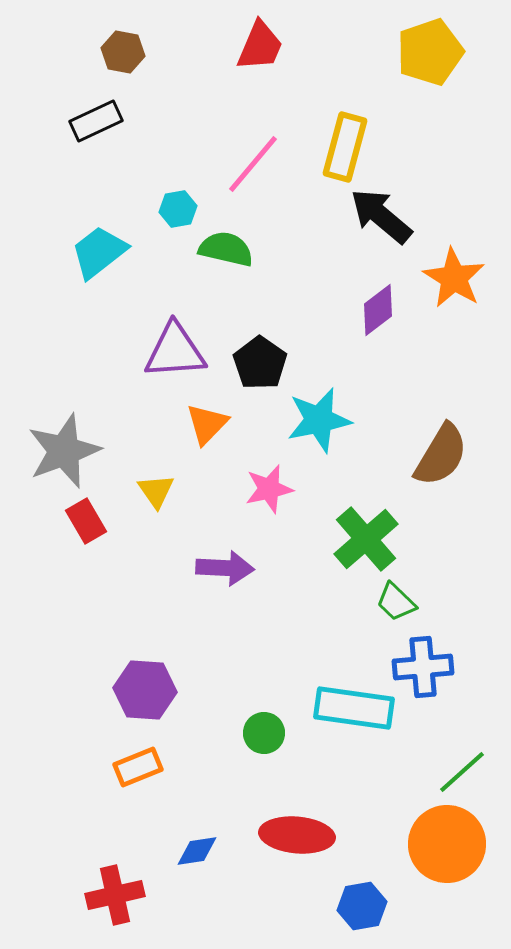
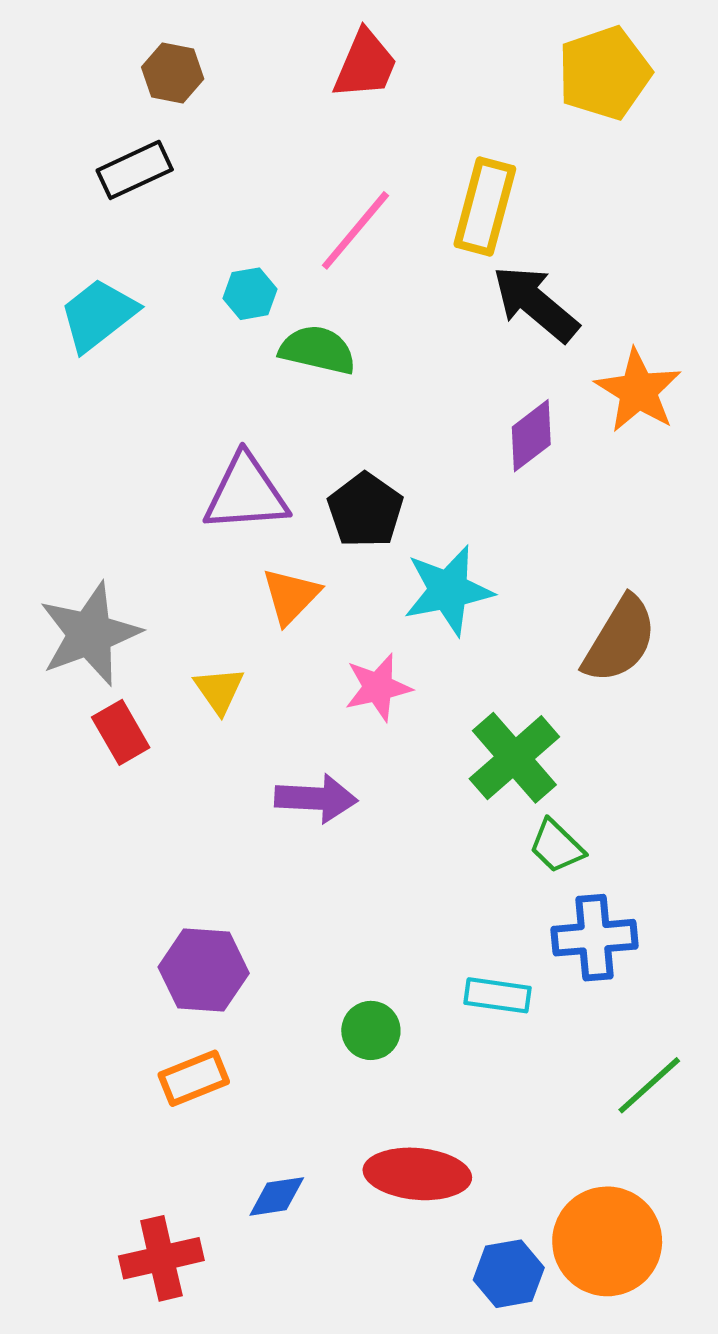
cyan trapezoid: (99, 252) -> (98, 315), moved
cyan rectangle: (354, 708) -> (498, 995), size x0.6
orange circle: (447, 844) -> (607, 1241), moved

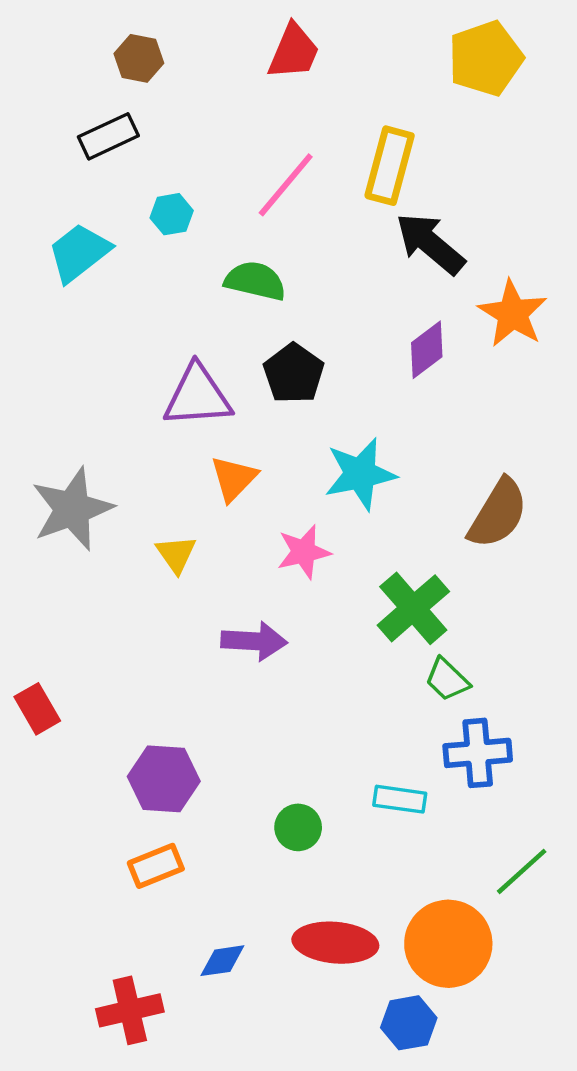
cyan hexagon: (250, 294) -> (172, 214), moved
black pentagon: (365, 510) -> (294, 373), moved
red rectangle: (121, 732) -> (37, 709), moved
orange circle: (607, 1241) -> (448, 944), moved

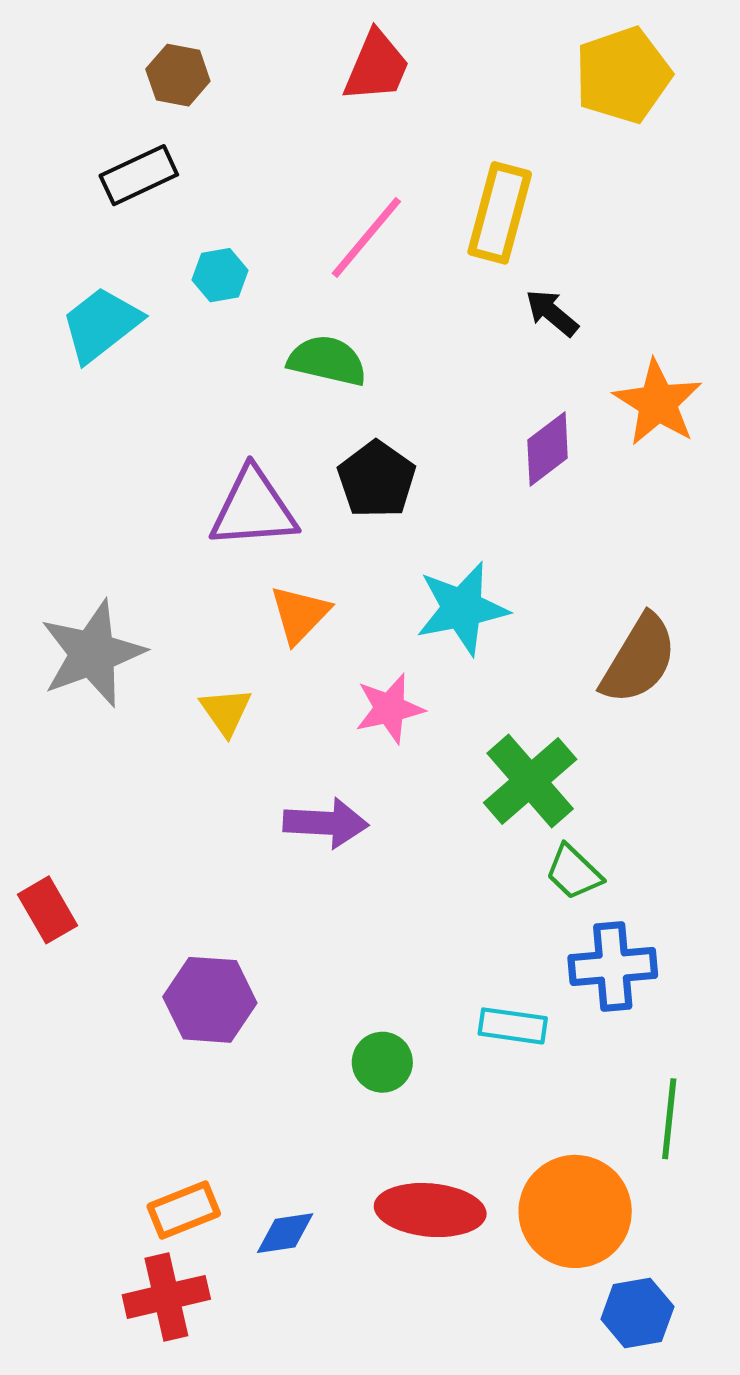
black arrow: (430, 244) -> (552, 313), size x0.6
orange rectangle: (156, 866) -> (184, 1210), moved
green line: (522, 871) -> (669, 1119), turned -42
blue hexagon: (409, 1023) -> (637, 1313), moved

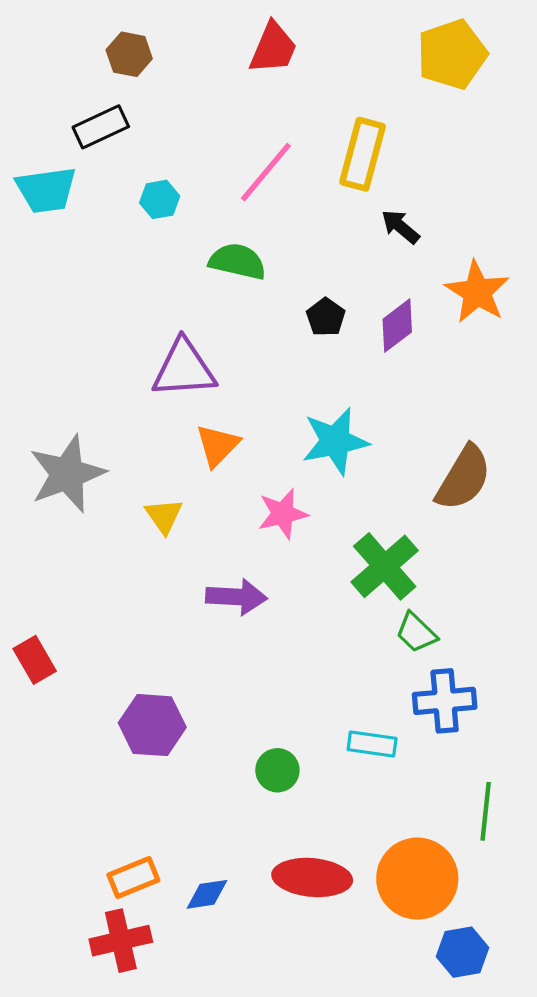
cyan trapezoid: (101, 324) -> (46, 190), moved, turned -150
black pentagon: (377, 480) -> (326, 317), moved, size x0.7

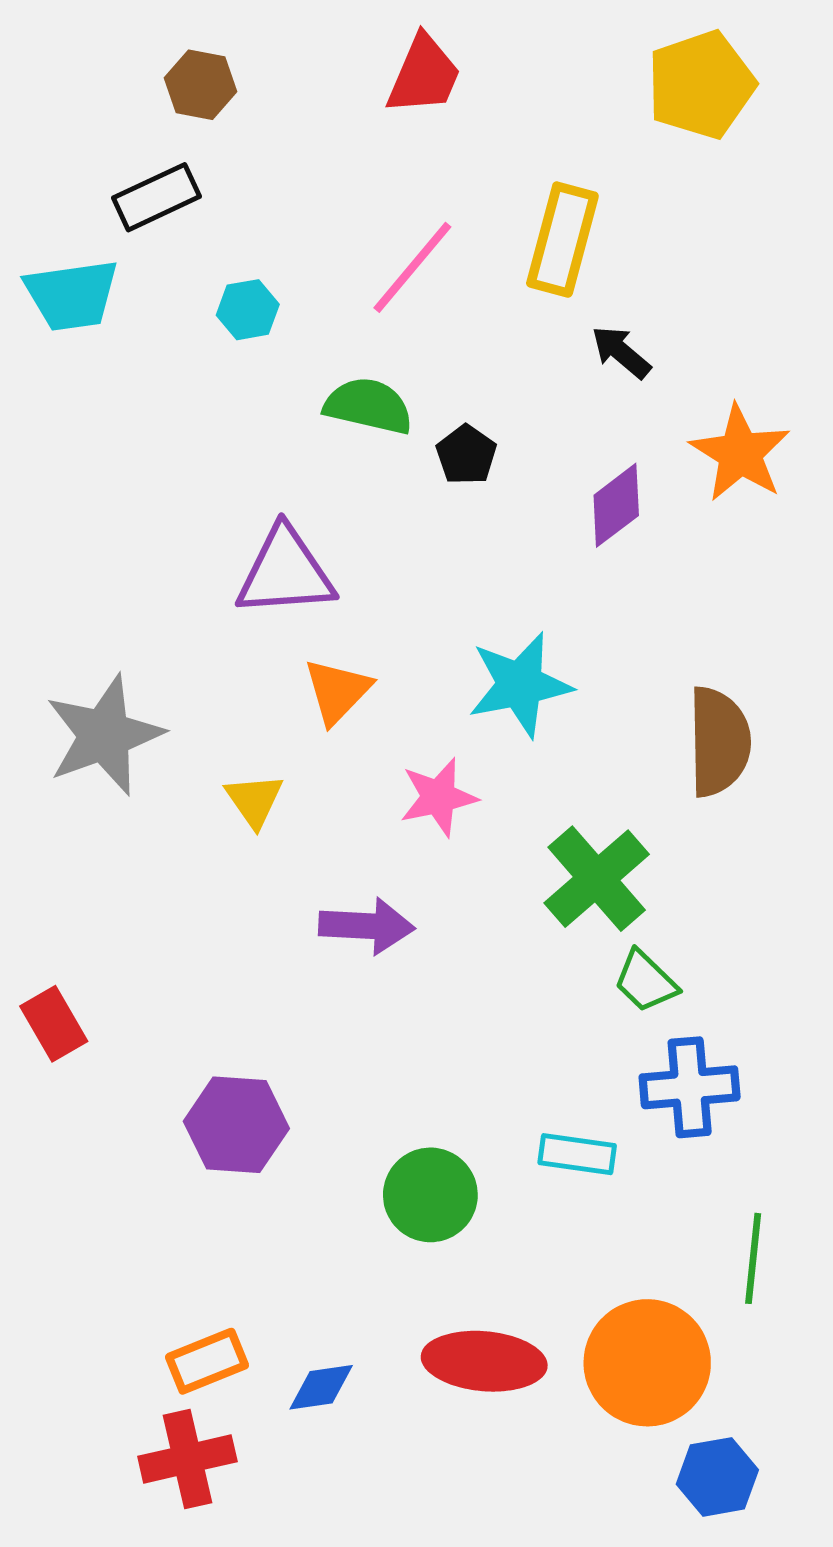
black pentagon: (326, 317) -> (466, 455), moved
brown semicircle: (464, 478) -> (719, 742), turned -32
green circle: (277, 770) -> (430, 1195), size x1.4

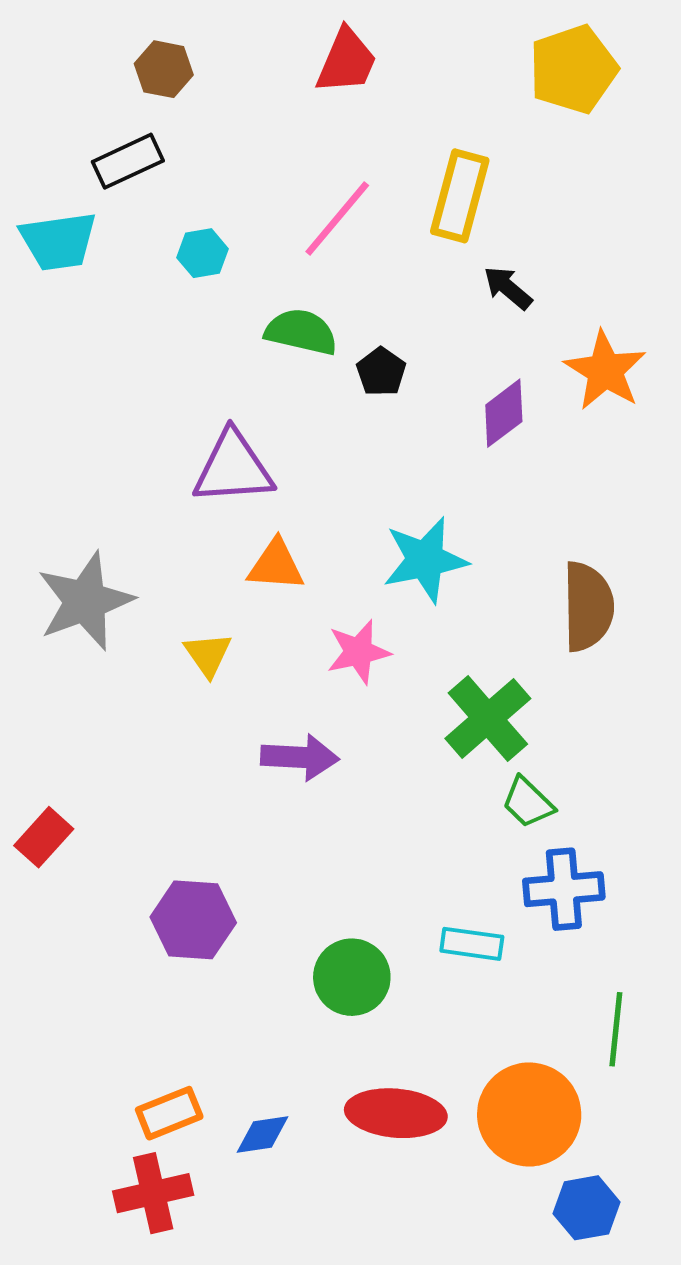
orange triangle: (337, 691) -> (276, 565), turned 50
red rectangle: (54, 1024) -> (44, 837), turned 72

